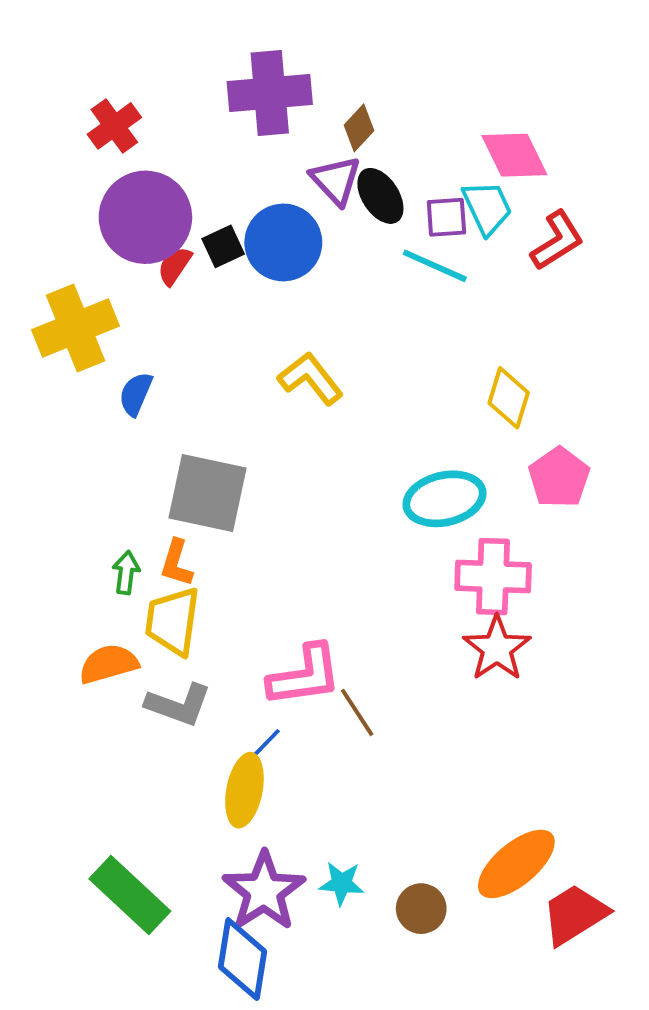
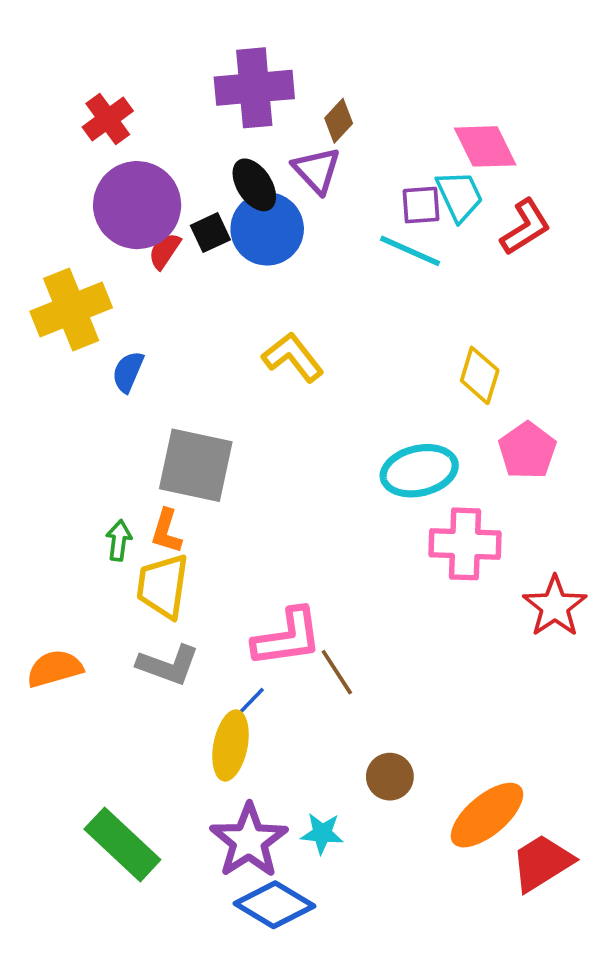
black ellipse: (380, 196) -> (254, 185), moved
red star: (497, 648) -> (555, 606), moved
orange semicircle: (109, 664) -> (55, 669), moved
brown circle: (421, 909) -> (390, 777), moved
blue diamond: (243, 959) -> (274, 905), moved, turned -68

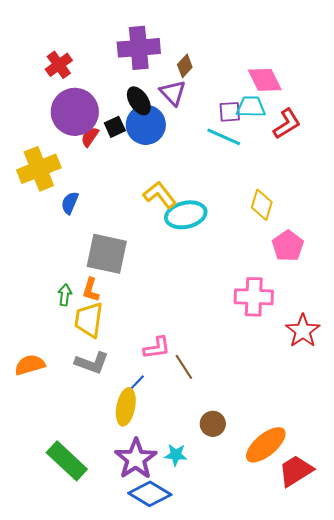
cyan trapezoid: (459, 196) -> (251, 107), turned -64
cyan ellipse: (419, 471) -> (186, 215), moved
pink L-shape: (287, 637) -> (157, 348), size x0.7

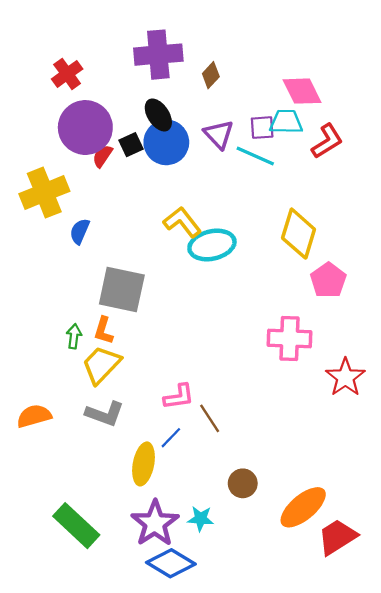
purple triangle: (173, 93) -> (219, 134), moved
yellow diamond: (262, 205) -> (299, 234), size x1.4
yellow trapezoid: (89, 320) -> (101, 365), turned 36
blue line: (136, 384) -> (171, 438), moved

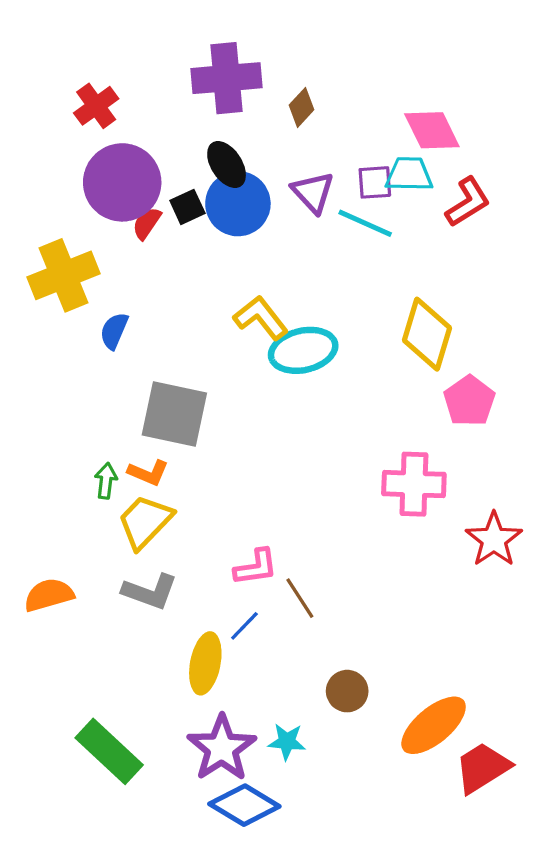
orange L-shape: (104, 331) -> (148, 473), turned -84

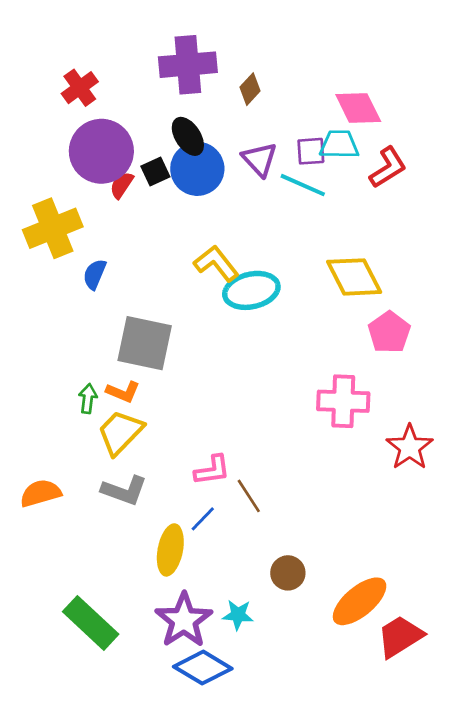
yellow diamond: (427, 334) -> (354, 277), turned -44

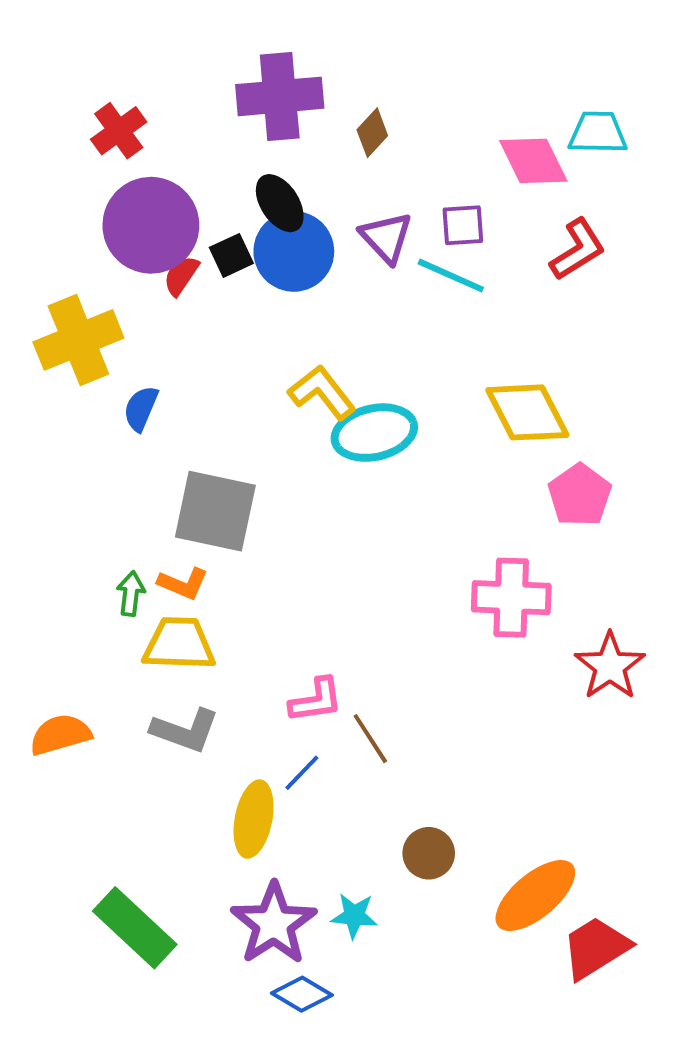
cyan trapezoid: (339, 144) -> (598, 133), moved
yellow trapezoid: (120, 432) -> (179, 644), turned 48
blue diamond: (203, 668) -> (302, 994), size x0.7

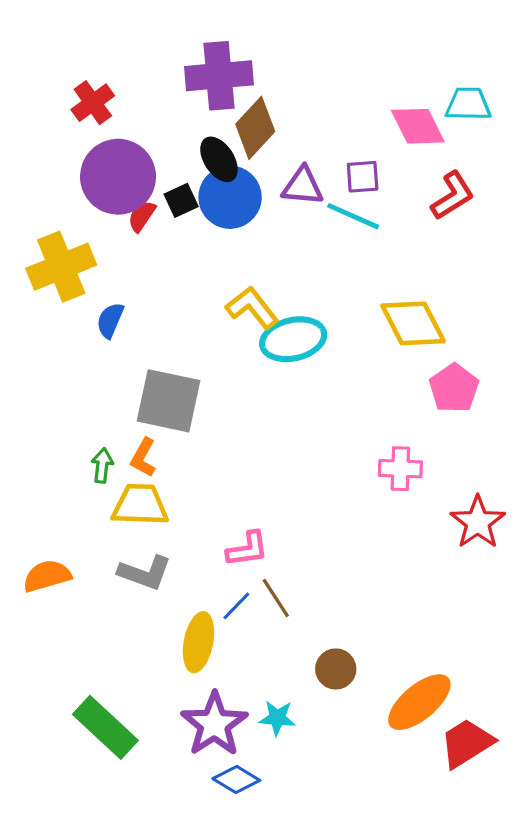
brown diamond: (372, 133) -> (255, 128), moved, size x1.6
purple triangle: (386, 237) -> (303, 186), turned -42
orange L-shape: (183, 584) -> (143, 458), turned 96
pink cross: (511, 598) -> (400, 469), size x0.7
brown line: (370, 739) -> (276, 598), moved

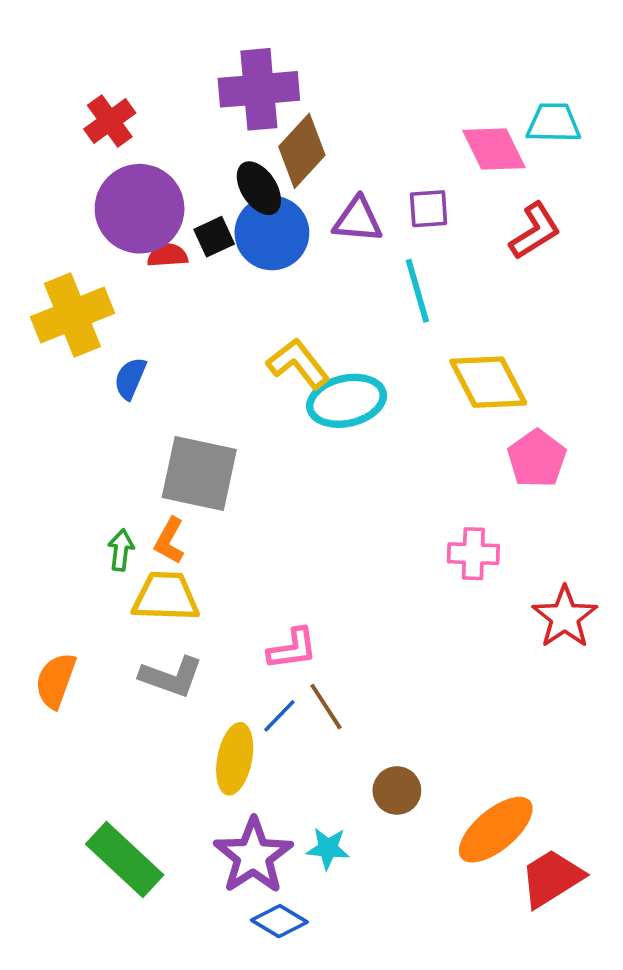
red semicircle: (142, 216) -> (168, 255), turned 52
cyan line: (353, 216) -> (417, 291), moved, turned 50
orange semicircle: (47, 576) -> (56, 680), turned -54

